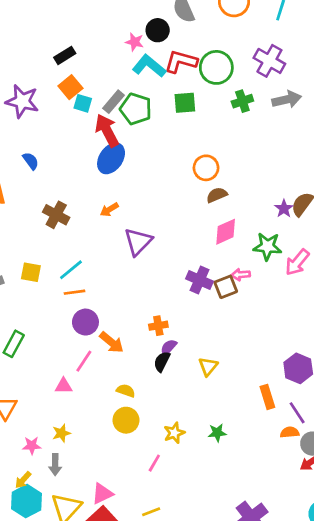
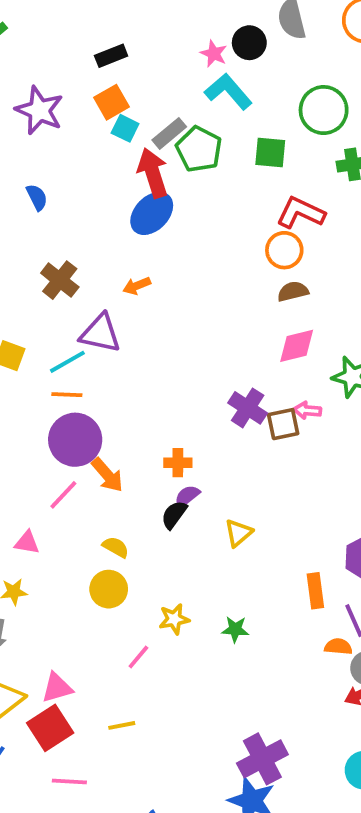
red L-shape: (181, 62) -> (301, 213), moved
purple triangle: (138, 242) -> (100, 333), moved, turned 48
purple circle: (85, 322) -> (75, 440), size x1.4
pink triangle: (64, 386) -> (27, 543), moved

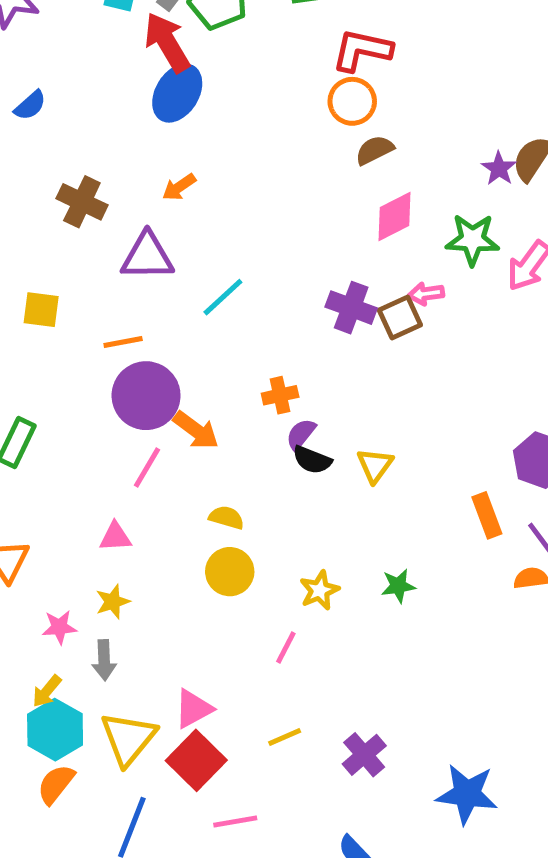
blue semicircle: (37, 197) -> (30, 105), turned 88
cyan line: (67, 362) -> (223, 297), moved
black semicircle: (174, 515) -> (312, 460), moved, turned -92
purple cross: (262, 759) -> (364, 755), moved, size x0.7

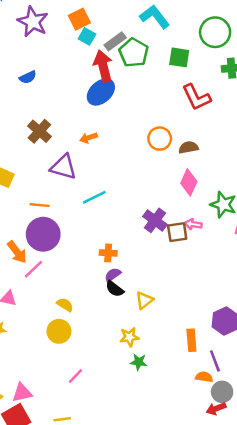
red L-shape: (362, 50) -> (196, 97), turned -144
orange circle: (352, 101) -> (160, 139), moved
pink diamond: (394, 217) -> (189, 182), turned -55
orange arrow: (196, 430) -> (17, 252), moved
yellow star: (319, 590) -> (129, 337), moved

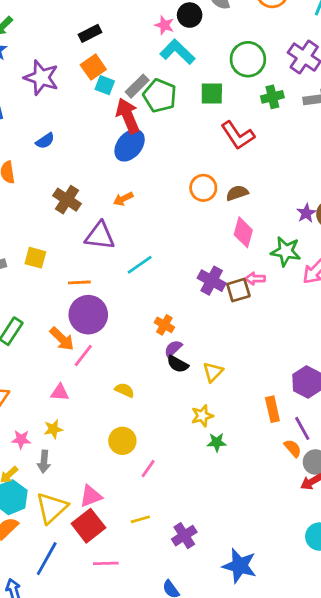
orange cross: (108, 253) -> (164, 325), turned 35
yellow circle: (59, 331) -> (122, 441), moved
orange semicircle: (204, 377) -> (293, 448), turned 49

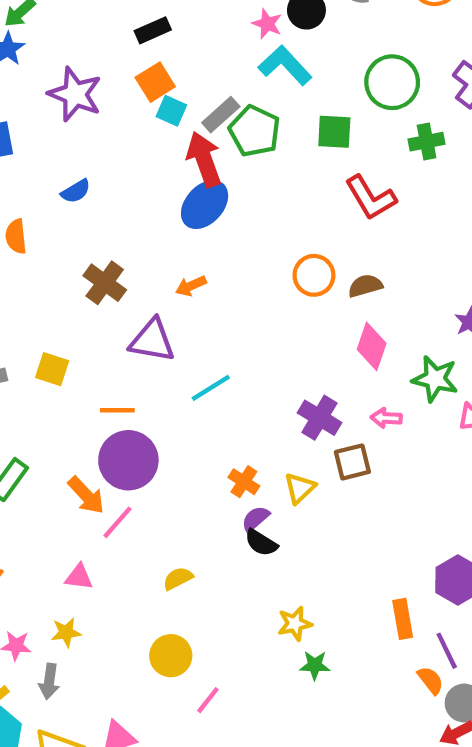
brown square: (238, 290) -> (352, 462), moved
yellow triangle: (213, 372) -> (300, 488), moved
yellow semicircle: (125, 390) -> (178, 578), turned -54

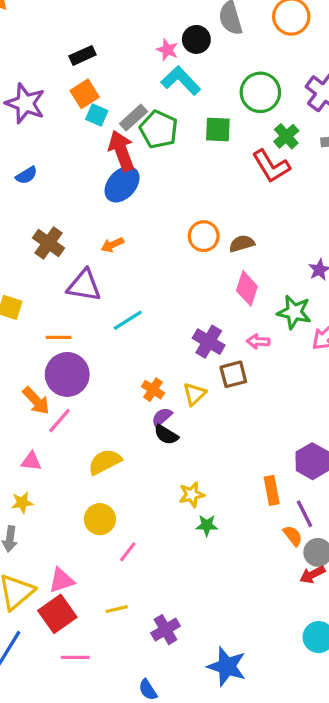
green cross: (427, 142) -> (286, 136), turned -30
red L-shape: (371, 198) -> (271, 166), moved
yellow semicircle: (178, 578) -> (105, 462), size x1.5

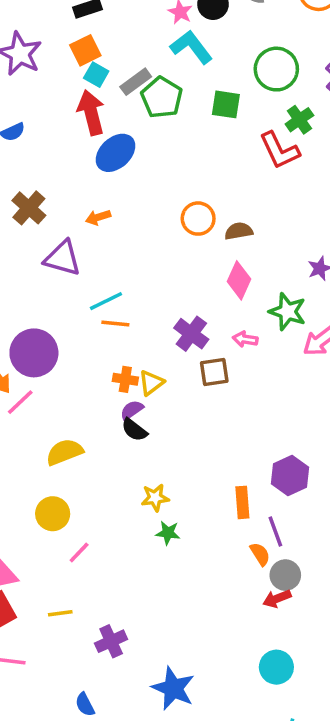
red arrow: (121, 151) -> (91, 113), moved
orange line: (59, 337) -> (115, 323), moved
orange cross: (153, 390) -> (125, 379), turned -30
yellow triangle: (194, 394) -> (151, 383), moved

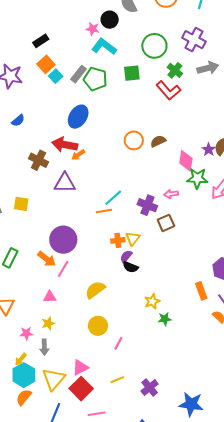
cyan square: (96, 75) -> (56, 76), turned 32
red arrow: (91, 113) -> (65, 145), moved, turned -50
pink diamond: (239, 280) -> (186, 161), moved
cyan line: (106, 301) -> (113, 198), moved
pink arrow: (245, 339) -> (171, 194), moved

